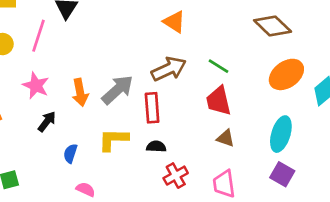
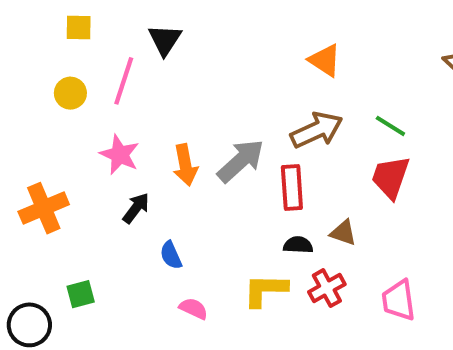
red trapezoid: (219, 101) -> (390, 177), turned 32
brown triangle: (225, 138) -> (343, 233), moved
yellow L-shape: (113, 140) -> (265, 290), moved
blue semicircle: (70, 153) -> (171, 255), turned -42

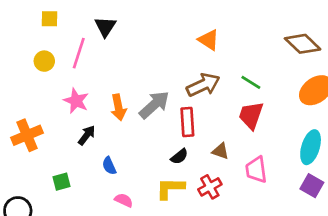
black semicircle: (298, 245) -> (179, 156), moved, turned 138
green square: (81, 294) -> (61, 182), moved
pink trapezoid: (399, 300) -> (256, 170), moved

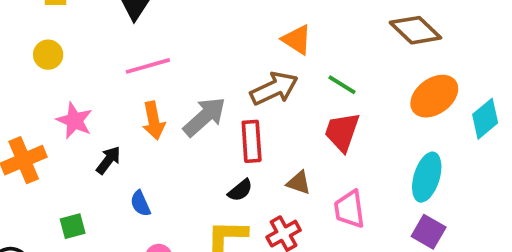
orange triangle: (209, 40) -> (297, 40), moved
pink line: (79, 53) -> (148, 66), moved, turned 56
pink star: (76, 101) -> (74, 121), moved

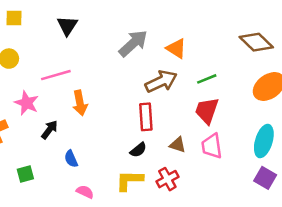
pink line: (148, 66) -> (56, 75), moved
green line: (342, 85) -> (207, 79), turned -54
gray arrow: (204, 117) -> (133, 43), moved
pink trapezoid: (350, 209) -> (212, 146), moved

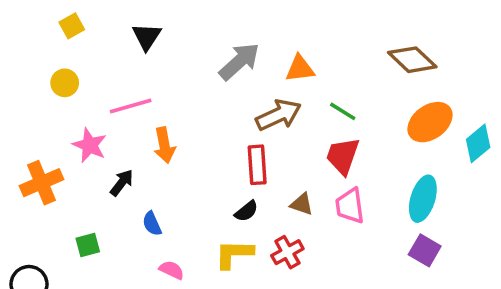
yellow square: (14, 18) -> (72, 26), turned -30
orange triangle: (176, 48) -> (300, 69), turned -40
green line: (207, 79) -> (343, 111), turned 54

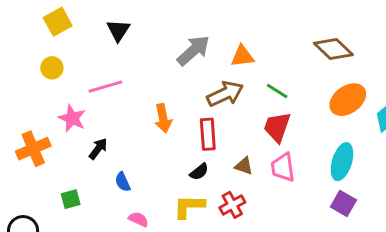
yellow square: (72, 26) -> (58, 22), size x1.4
orange arrow: (164, 145) -> (163, 118), moved

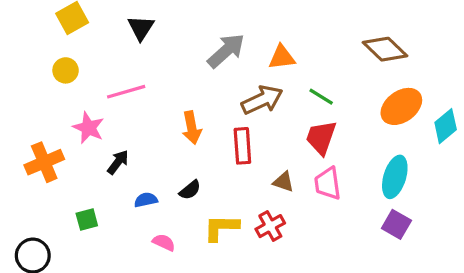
black semicircle: (199, 172) -> (190, 190), moved
blue semicircle: (123, 182) -> (146, 200), turned 102

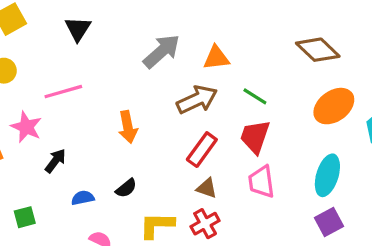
red rectangle: (242, 146) -> (202, 150), moved, turned 40
brown triangle: (283, 182) -> (207, 188), moved
purple square: (396, 224) -> (329, 222), turned 32

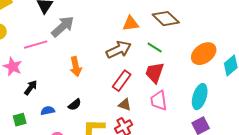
brown diamond: (318, 50) -> (166, 19), moved
gray arrow: (162, 51) -> (63, 27), moved
green square: (25, 217) -> (20, 120), moved

